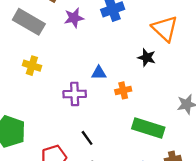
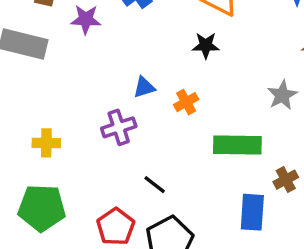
purple star: (74, 18) -> (86, 19), turned 30
yellow cross: (32, 66) -> (46, 143), moved

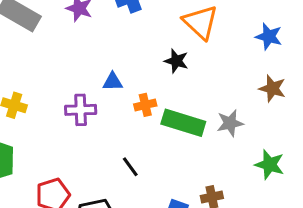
green rectangle: (237, 145) -> (183, 123), moved
black line: (155, 185) -> (130, 167), moved

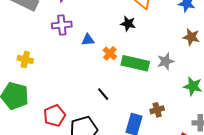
orange cross: (145, 105) -> (110, 53), turned -32
purple cross: (81, 110) -> (62, 25), moved

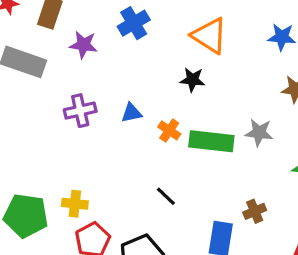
purple cross: (62, 25) -> (80, 111), moved
yellow cross: (25, 59) -> (75, 204), moved
gray star: (166, 61) -> (259, 133), turned 30

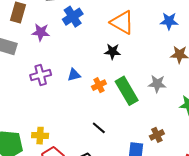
orange cross: (169, 130) -> (99, 85), turned 32
green rectangle: (211, 141) -> (127, 91), turned 56

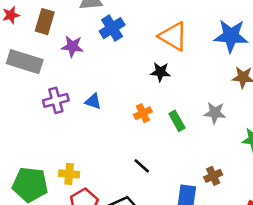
blue star: (169, 21) -> (231, 36), size x1.5
purple cross: (41, 75) -> (56, 100), moved
blue triangle: (74, 75) -> (93, 101), moved, turned 32
green rectangle: (127, 91) -> (177, 121), size x0.6

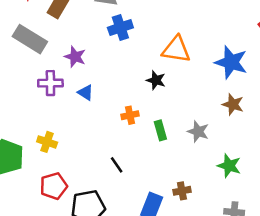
orange triangle: (173, 36) -> (176, 49), turned -36
purple star: (72, 46) -> (75, 57), moved
yellow cross: (69, 174) -> (47, 142), moved

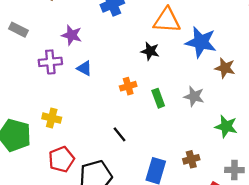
gray rectangle: (30, 39) -> (18, 30), moved, size x0.6
blue star: (231, 62) -> (201, 42), moved
brown cross: (182, 191) -> (191, 159), moved

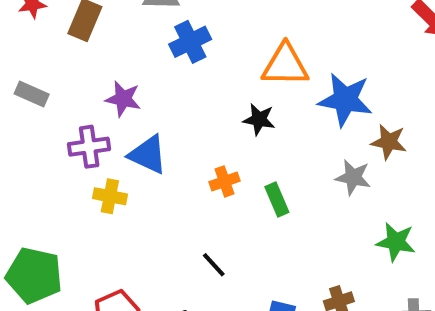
blue triangle: (84, 68) -> (148, 155), size x1.5
gray star: (194, 96) -> (353, 177), moved
yellow cross: (52, 118) -> (110, 196), moved

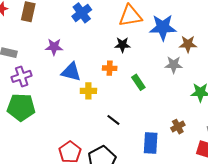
purple cross: (89, 147) -> (22, 76), moved
orange cross: (224, 181) -> (110, 68), moved, turned 32
yellow cross: (110, 196) -> (88, 91), moved
green pentagon: (34, 275) -> (21, 107), moved

